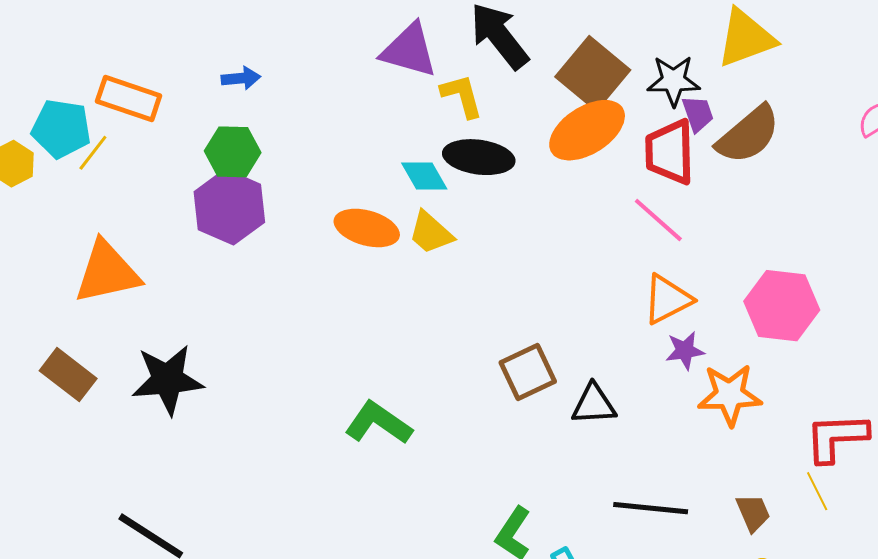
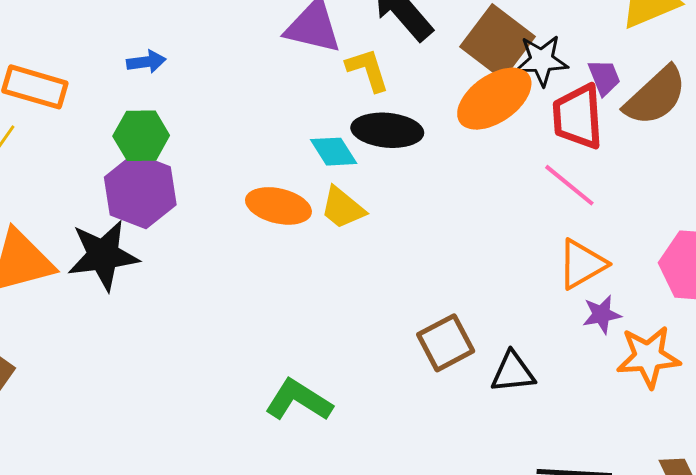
black star: (674, 81) -> (542, 61), moved
black star: (168, 380) -> (103, 255), moved

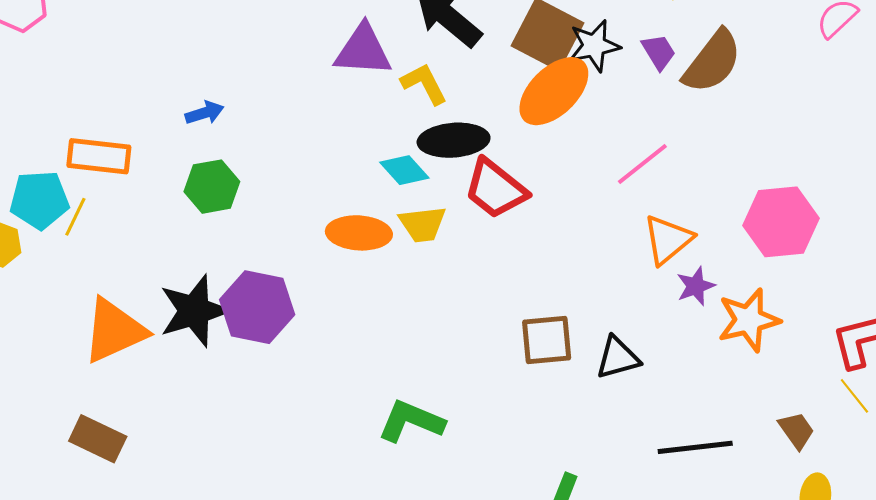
red trapezoid: (578, 117) -> (496, 189), moved, turned -38
pink line: (569, 185) -> (642, 164), turned -68
purple hexagon: (140, 191) -> (257, 307), moved
yellow trapezoid: (343, 208) -> (422, 224), turned -36
brown square: (446, 343) -> (547, 340), turned 32

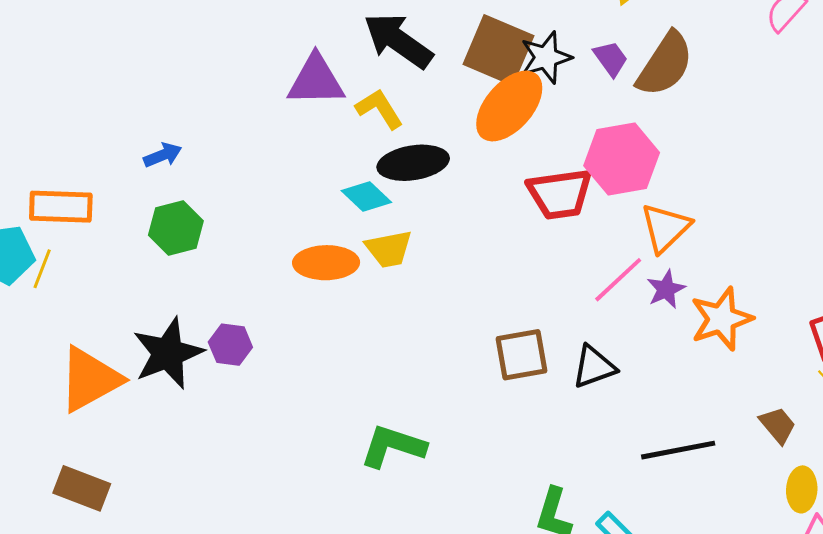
pink line: (642, 164) -> (618, 280), moved
red trapezoid: (496, 189) -> (560, 194), moved, turned -42
pink hexagon: (781, 222) -> (622, 159), moved
orange triangle: (668, 240) -> (665, 228), moved
purple hexagon: (257, 307) -> (230, 345), size x0.6

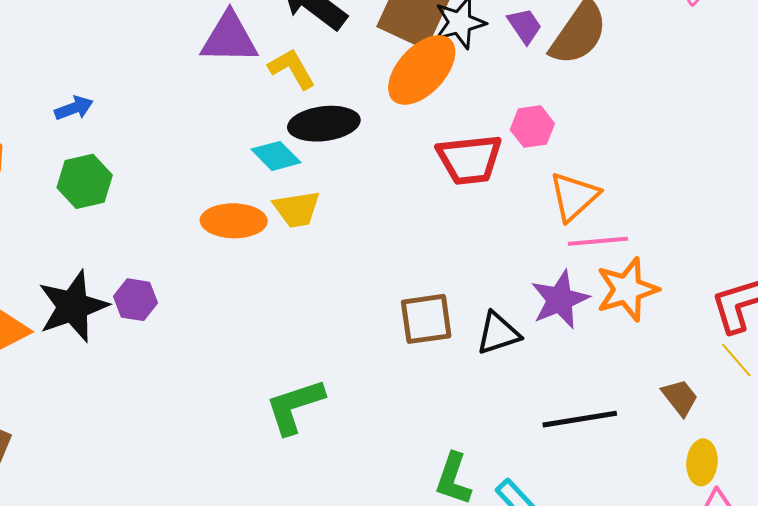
pink hexagon: (622, 159) -> (532, 127), size x0.6
pink line: (618, 280) -> (598, 241), moved, turned 36
purple star: (666, 289) -> (560, 300), moved, size x1.5
green L-shape: (393, 446) -> (295, 406), turned -38

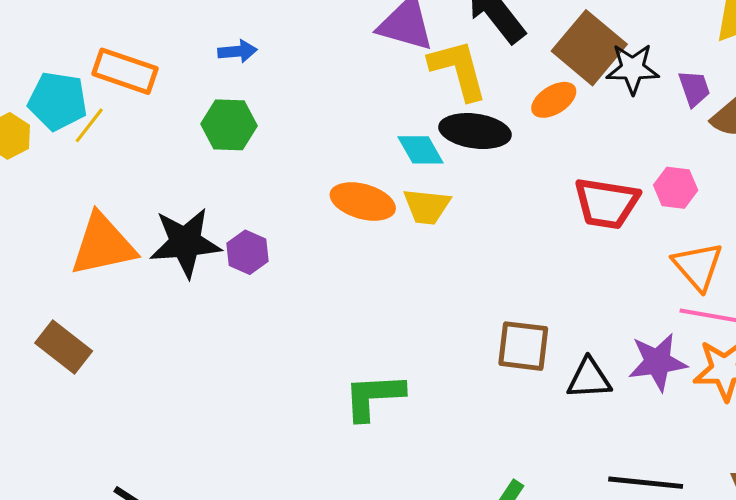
yellow L-shape: (292, 69) -> (458, 70), size x1.4
orange ellipse: (422, 70) -> (554, 100), moved, size x0.6
orange triangle: (574, 196) -> (698, 266), turned -44

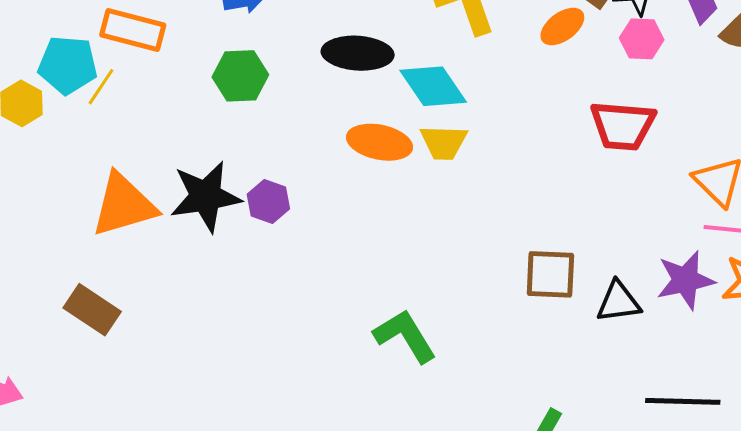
black ellipse: (475, 131) -> (358, 53), moved
cyan diamond: (420, 150) -> (433, 86), size x1.4
pink hexagon: (676, 188) -> (642, 39), moved
green L-shape: (374, 397) -> (405, 336), turned 66

